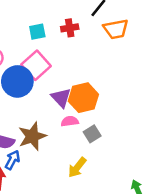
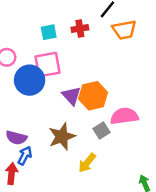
pink square: (36, 65) -> (47, 65), turned 32
pink semicircle: (70, 121) -> (124, 116), moved, size x1.6
brown star: (32, 136) -> (62, 136), moved

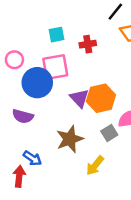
red cross: (80, 29) -> (88, 44), moved
purple semicircle: (16, 138) -> (23, 116), moved
blue arrow: (25, 156) -> (32, 158), turned 96

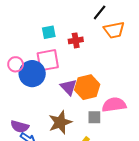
pink circle: (14, 60) -> (16, 64), moved
purple semicircle: (23, 116) -> (20, 127), moved
gray square: (109, 133) -> (94, 117), turned 32

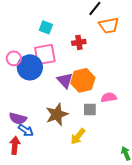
cyan square: (49, 32) -> (46, 27), turned 32
red cross: (76, 40) -> (79, 42), moved
pink semicircle: (114, 105) -> (109, 97), size x0.7

